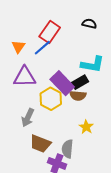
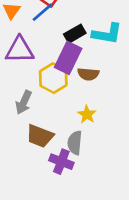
black rectangle: (80, 82) -> (75, 34), moved
purple rectangle: (62, 83) -> (68, 58), turned 70
yellow star: (86, 127) -> (87, 114), moved

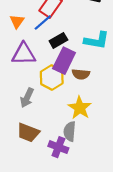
black rectangle: (75, 34) -> (58, 40), moved
yellow star: (87, 114) -> (80, 108), size x1.5
brown trapezoid: (40, 136) -> (28, 133), moved

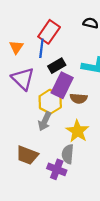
blue line: (43, 22) -> (41, 48), turned -42
purple triangle: (24, 54) -> (23, 79), turned 45
gray arrow: (27, 98) -> (45, 121), moved

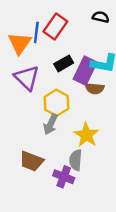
orange triangle: (16, 47) -> (20, 43), size x1.5
blue line: (41, 48) -> (36, 32), moved
purple rectangle: (62, 85) -> (85, 71), moved
brown semicircle: (79, 98) -> (95, 89), moved

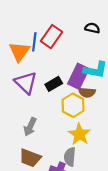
black rectangle: (64, 63) -> (54, 84), moved
yellow hexagon: (57, 103) -> (73, 105), moved
gray arrow: (51, 124) -> (30, 127), moved

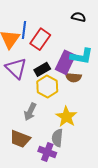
red rectangle: (52, 37) -> (40, 39), moved
yellow hexagon: (73, 105) -> (47, 87), moved
gray arrow: (30, 127) -> (30, 112), moved

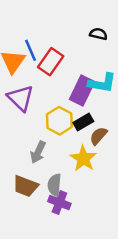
blue line: (24, 30) -> (30, 50), turned -30
black rectangle: (42, 69) -> (83, 122), moved
brown semicircle: (73, 77) -> (98, 136), moved, turned 126
gray semicircle: (57, 138) -> (54, 185), moved

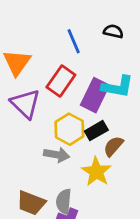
blue line: (30, 50) -> (74, 41), moved
red rectangle: (51, 62) -> (61, 81), moved
gray arrow: (38, 152) -> (57, 155), moved, turned -105

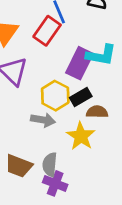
red rectangle: (61, 81) -> (47, 31), moved
brown semicircle: (113, 146) -> (97, 112), turned 50

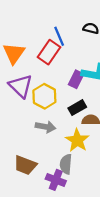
purple rectangle: (79, 63) -> (76, 79), size x0.7
yellow hexagon: (55, 96) -> (44, 96), moved
gray semicircle: (50, 165) -> (66, 164), moved

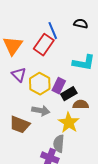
purple rectangle: (76, 79) -> (59, 86), moved
purple triangle: (21, 86) -> (19, 75), size x0.7
brown trapezoid: (25, 165) -> (20, 125), moved

